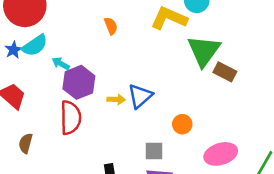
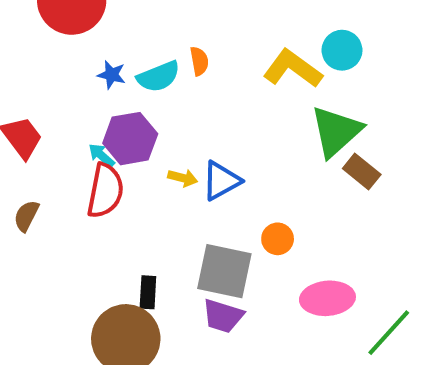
cyan semicircle: (35, 45) -> (158, 77), moved
blue star: (13, 50) -> (112, 75), moved, turned 30
cyan arrow: (61, 64) -> (101, 155), moved
gray square: (154, 151) -> (224, 271), size x1.8

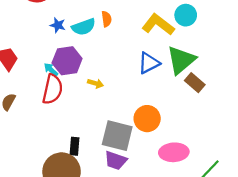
blue triangle: (221, 181) -> (149, 63), moved
orange circle: (278, 239) -> (147, 119), size x1.5

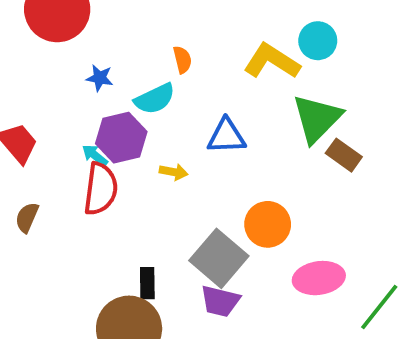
cyan semicircle: (84, 27) -> (155, 99), moved
blue triangle: (149, 63) -> (226, 136), moved, turned 30
gray square: (117, 136) -> (219, 258), turned 32

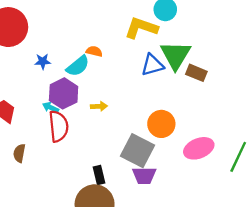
orange semicircle: (182, 60) -> (94, 51), moved, turned -49
blue triangle: (226, 136) -> (152, 65), moved

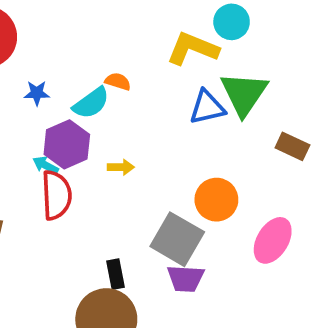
brown rectangle: (196, 73) -> (292, 146), moved
pink ellipse: (199, 148) -> (273, 240), turned -40

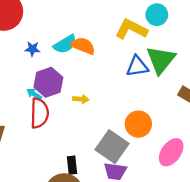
orange semicircle: (118, 81) -> (83, 46), size x1.5
cyan semicircle: (91, 103) -> (65, 44), moved

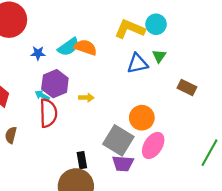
cyan circle: (157, 15) -> (156, 24), moved
green triangle: (161, 60) -> (159, 56), size x0.5
pink ellipse: (171, 152) -> (153, 145), moved

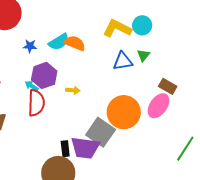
orange circle: (142, 118) -> (124, 112), size x1.4
pink ellipse: (153, 145) -> (159, 106), moved
purple trapezoid: (123, 163) -> (85, 148), moved, size x1.4

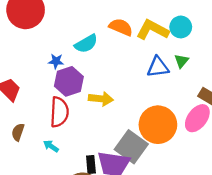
orange semicircle: (75, 43) -> (121, 27), moved
blue star: (30, 46) -> (56, 61), moved
cyan arrow: (32, 86) -> (51, 146), moved
yellow arrow: (73, 90) -> (101, 99), size x1.5

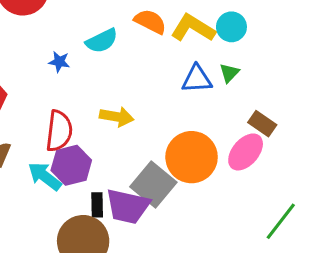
purple hexagon: (69, 81) -> (71, 165), moved
cyan arrow: (51, 146) -> (45, 176), size x1.6

